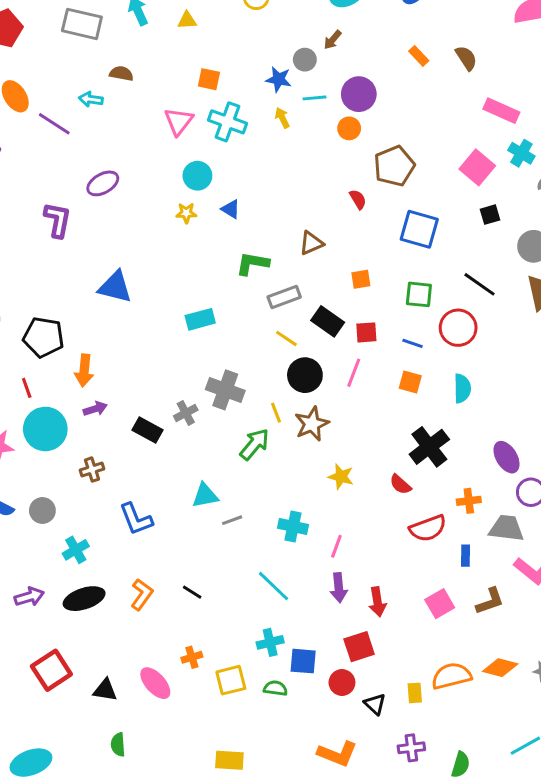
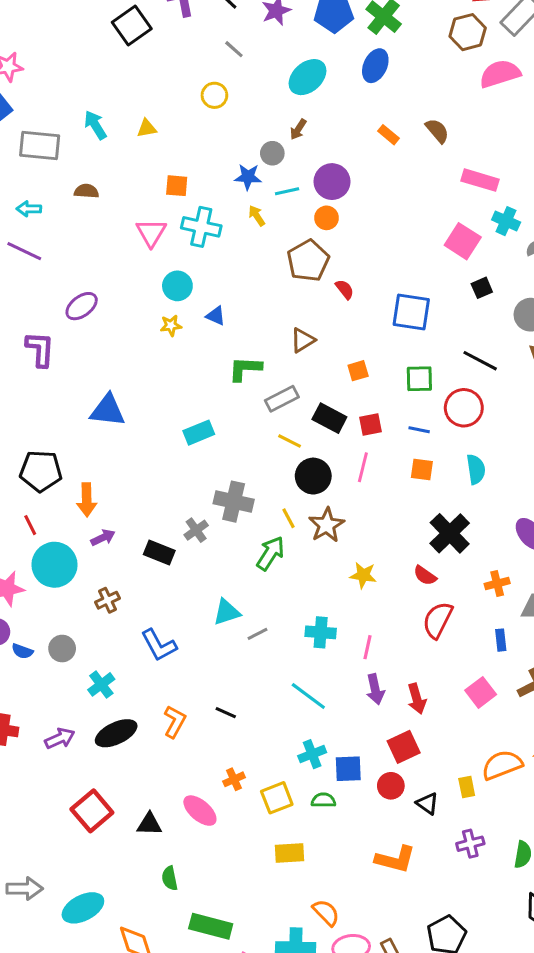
cyan arrow: (91, 99) -> (29, 209), moved
brown pentagon: (394, 166) -> (308, 261), moved
red semicircle: (428, 528) -> (438, 620), moved, turned 144
yellow rectangle: (229, 760) -> (290, 853), moved

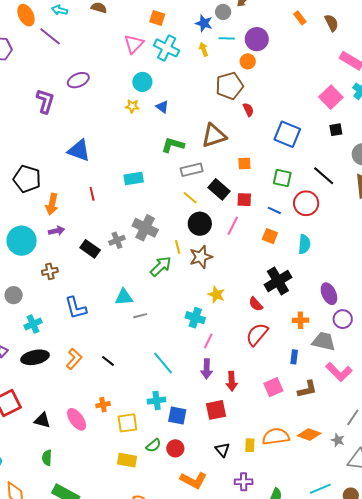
brown triangle: (303, 340) -> (214, 136), size x1.5
red line: (30, 525) -> (92, 194), moved
cyan cross: (321, 632) -> (195, 318), moved
red circle: (391, 786) -> (175, 448), moved
green semicircle: (323, 800) -> (153, 445), moved, turned 126

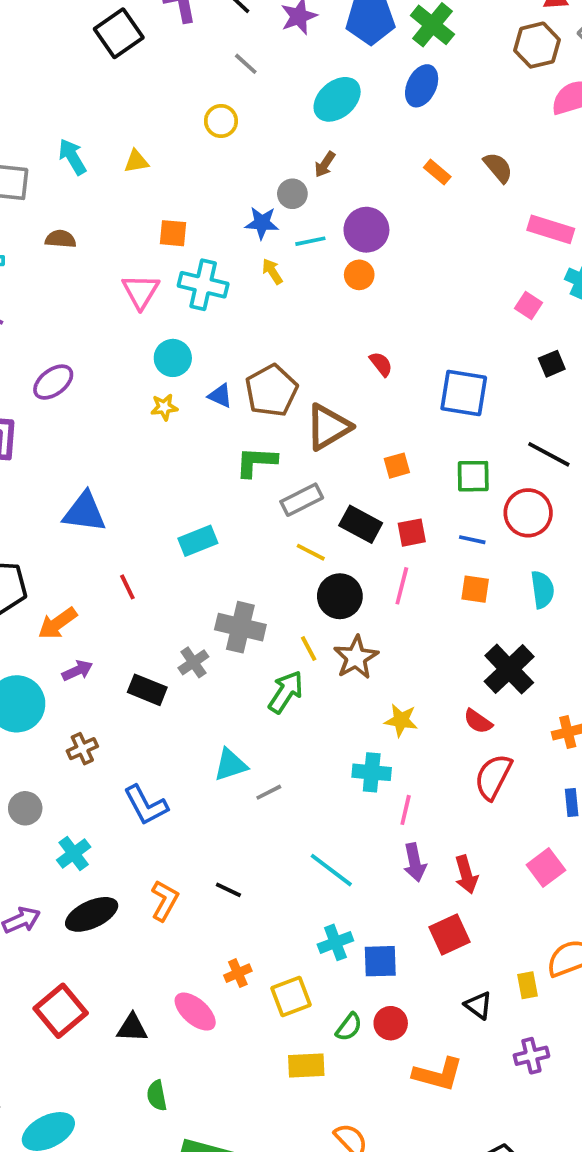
brown pentagon: (229, 86) -> (271, 391), moved
pink square: (331, 97) -> (528, 305), size x0.6
orange arrow: (52, 204) -> (57, 623), turned 55

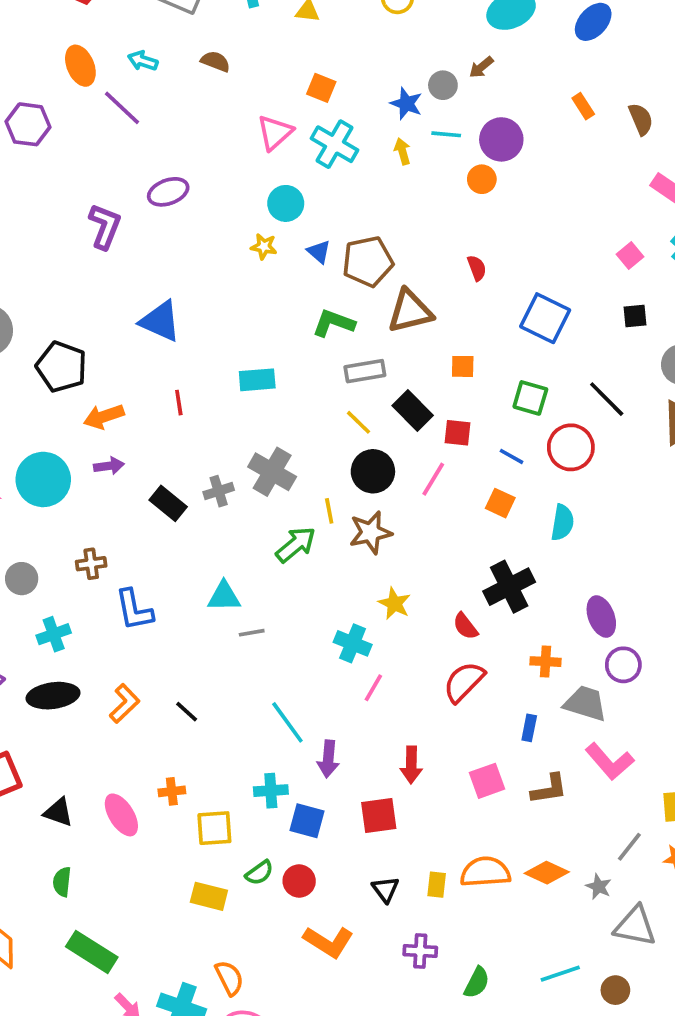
brown cross: (82, 749) -> (91, 564), moved
purple arrow: (415, 862) -> (328, 759), moved

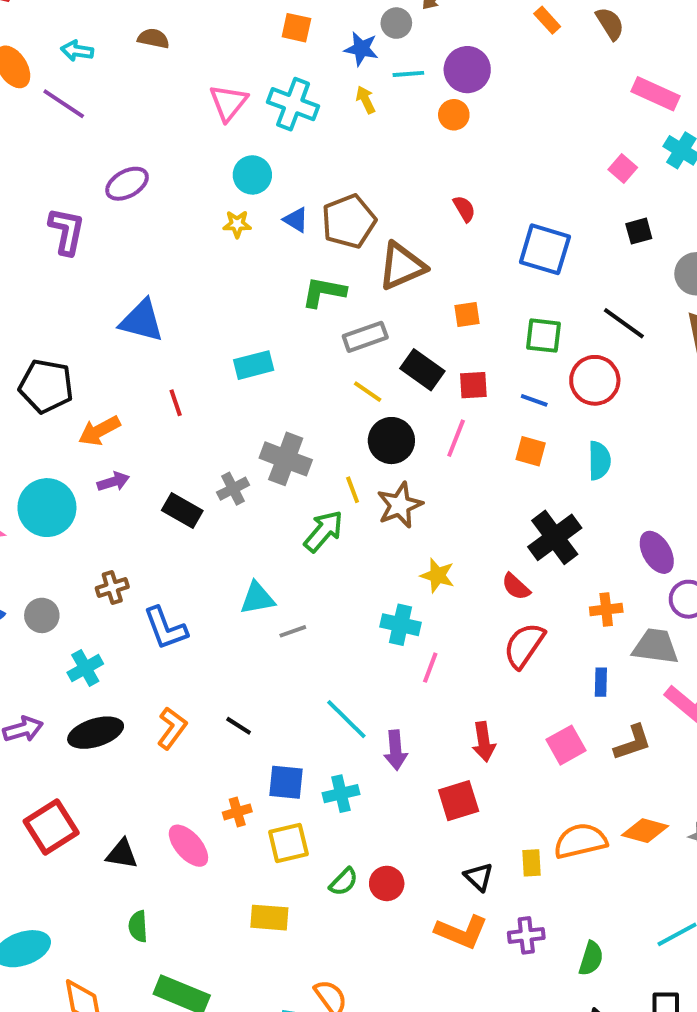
orange square: (321, 88) -> (296, 28), moved
blue square: (307, 821) -> (286, 782), moved
yellow rectangle: (209, 896) -> (269, 918), moved
orange L-shape: (328, 942) -> (461, 932), moved

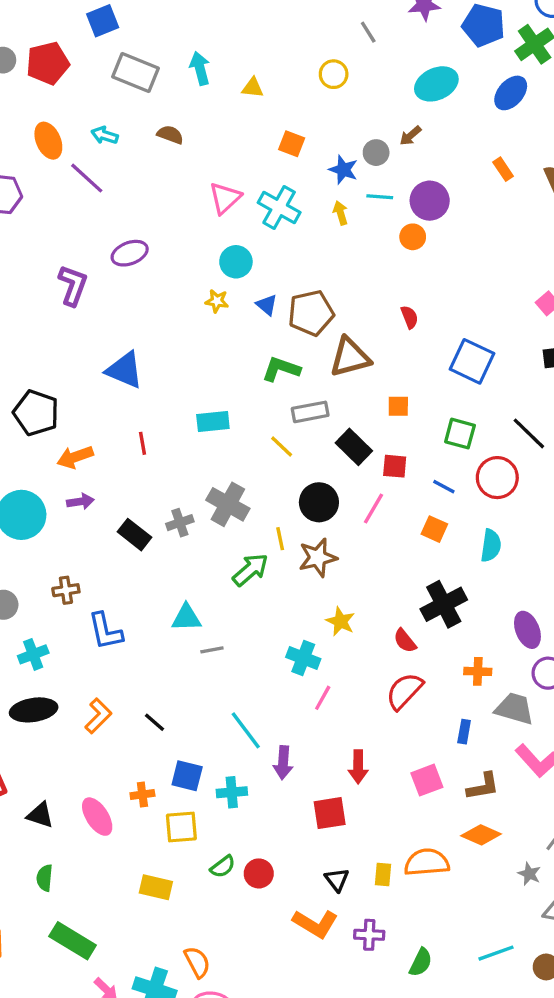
yellow line: (368, 392) -> (282, 447), moved
orange diamond: (645, 831) -> (481, 835), moved

